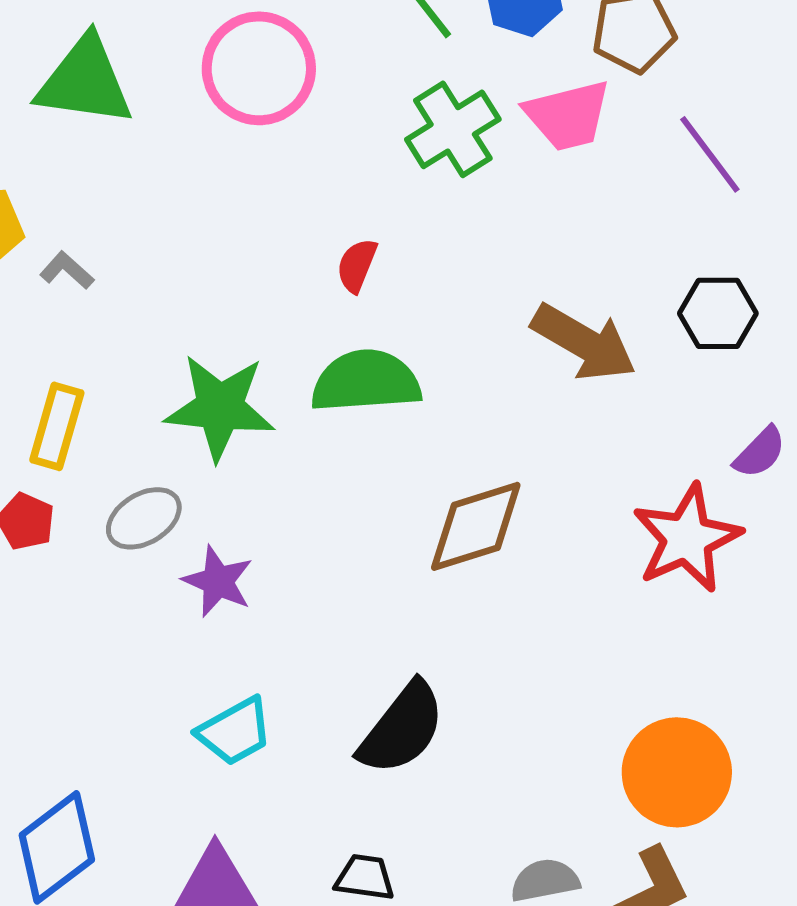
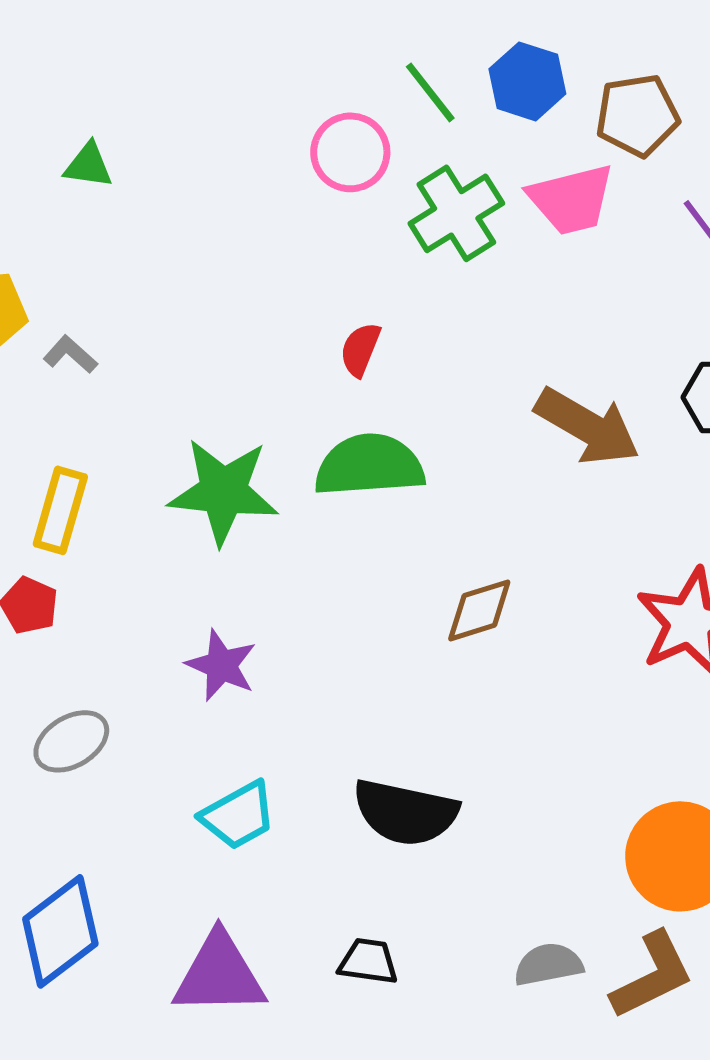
pink circle: (259, 68) -> (350, 152), moved, size x0.7
green triangle: (85, 81) -> (88, 165), size x0.5
gray ellipse: (144, 518) -> (71, 741), moved
brown diamond: (476, 526) -> (479, 610), size x0.7
black semicircle: (402, 728) -> (405, 812), turned 64

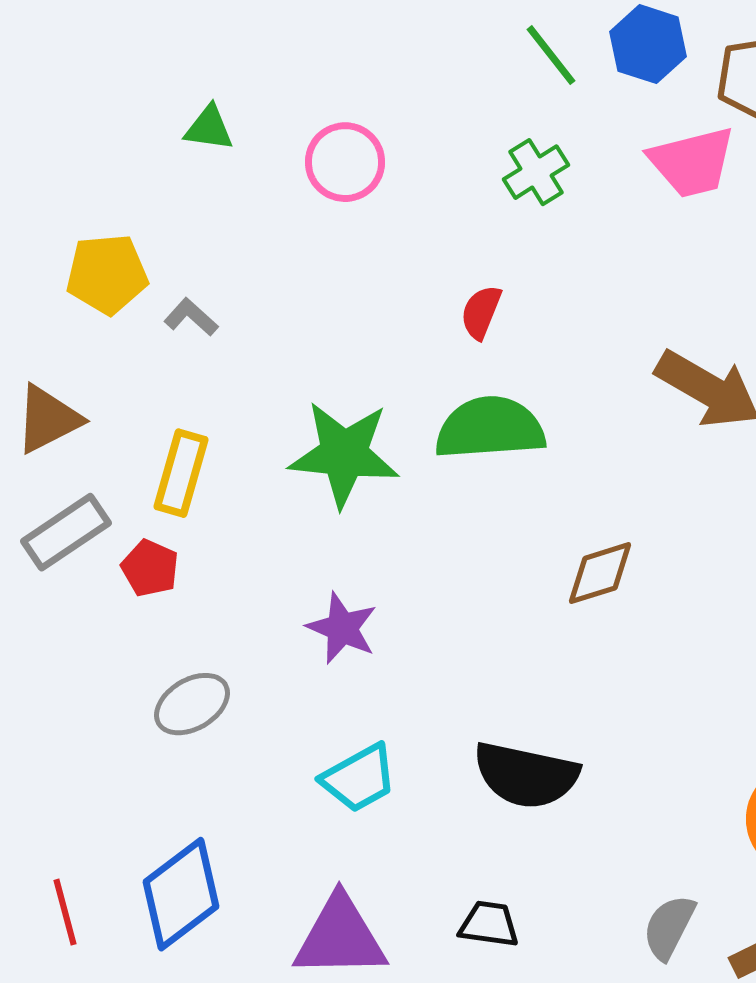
pink circle: (350, 152) -> (345, 162), moved
green cross: (456, 213) -> (536, 172), moved, size x0.7
gray semicircle: (548, 964) -> (669, 927), turned -52

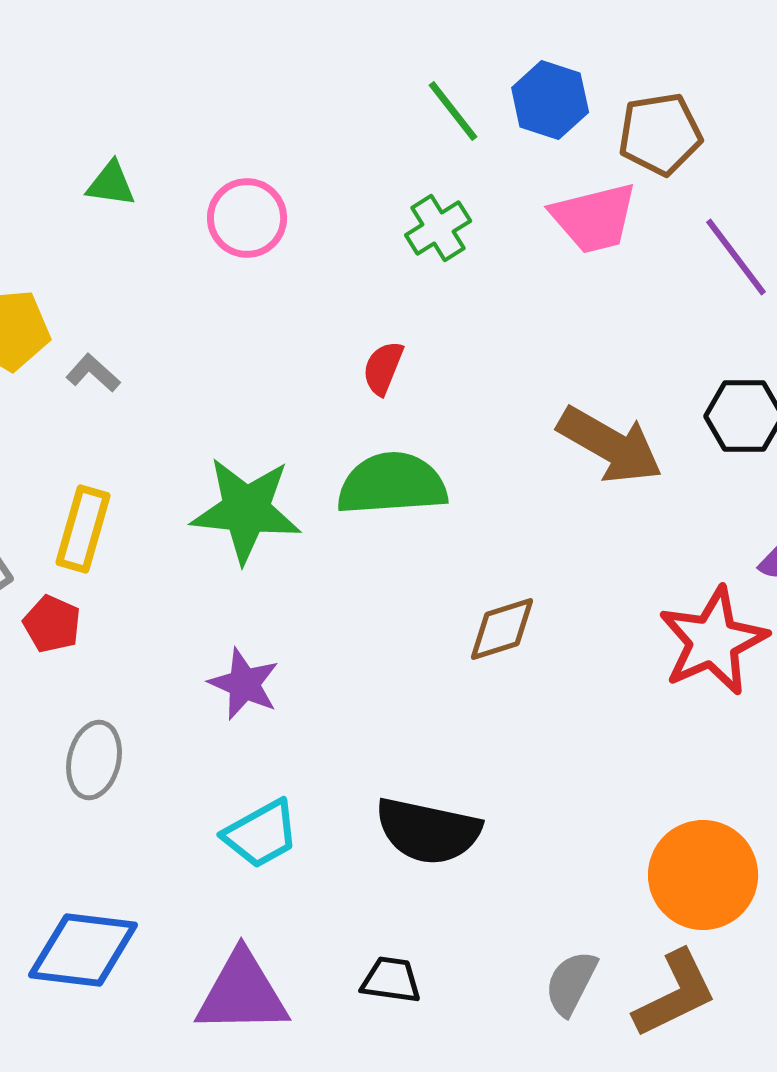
gray ellipse: (192, 704) -> (94, 760), turned -46
blue diamond: (181, 894) -> (83, 950), turned 44

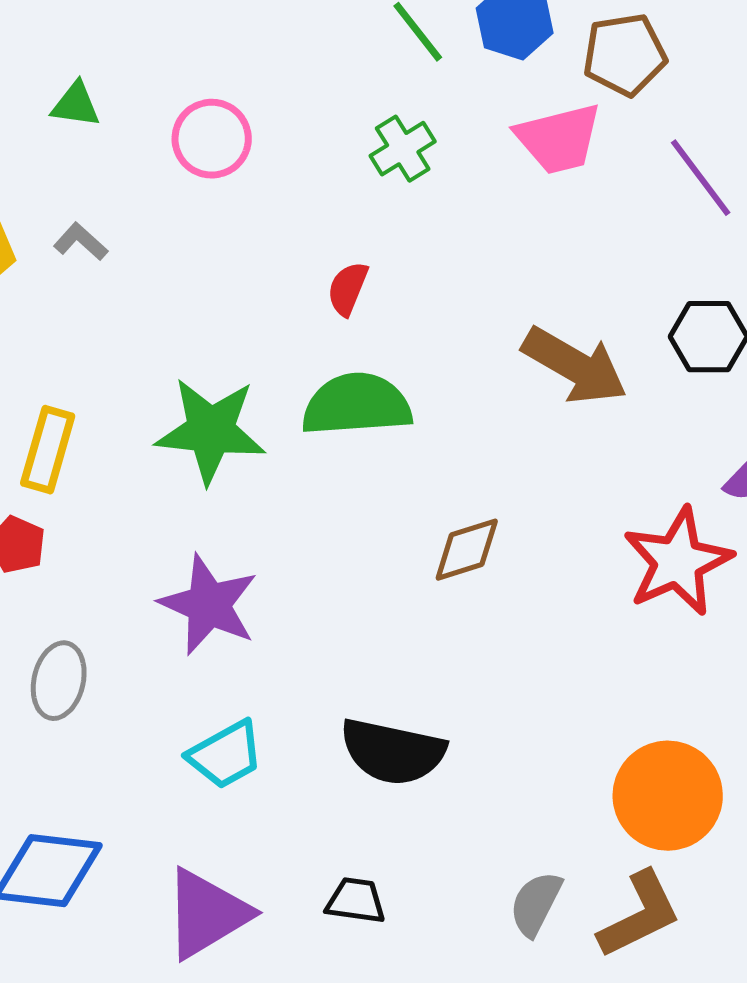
gray L-shape: (93, 373) -> (81, 242), moved
purple star: (244, 684) -> (209, 605), size x1.4
purple triangle: (242, 993) -> (207, 914), turned -30

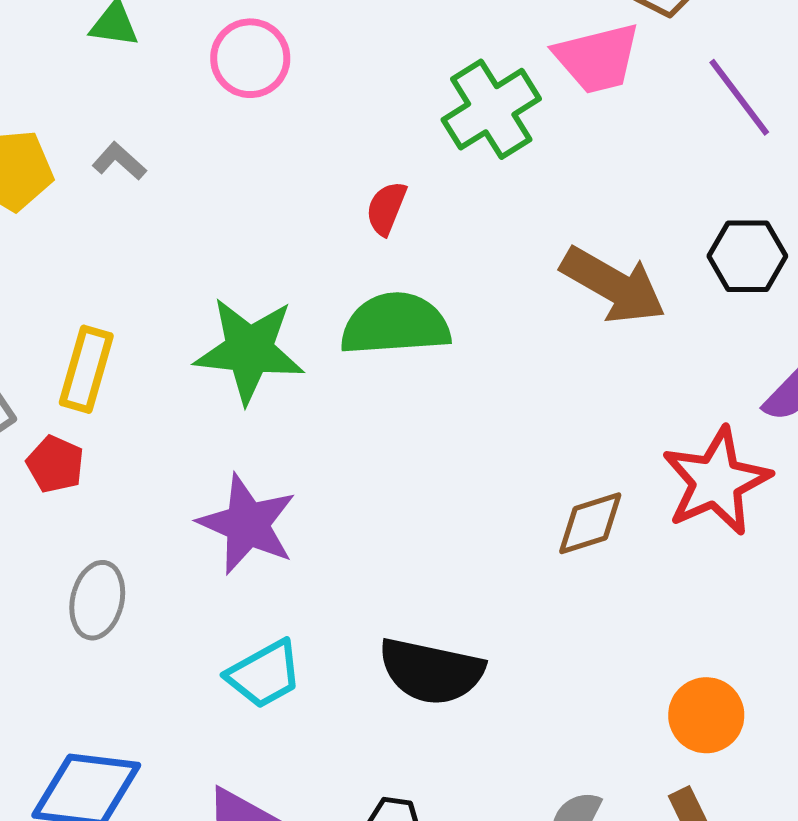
green cross: (403, 149) -> (491, 109), moved, size x1.5
brown diamond: (467, 550) -> (590, 523), moved
orange circle: (668, 796) -> (706, 715), size x0.7

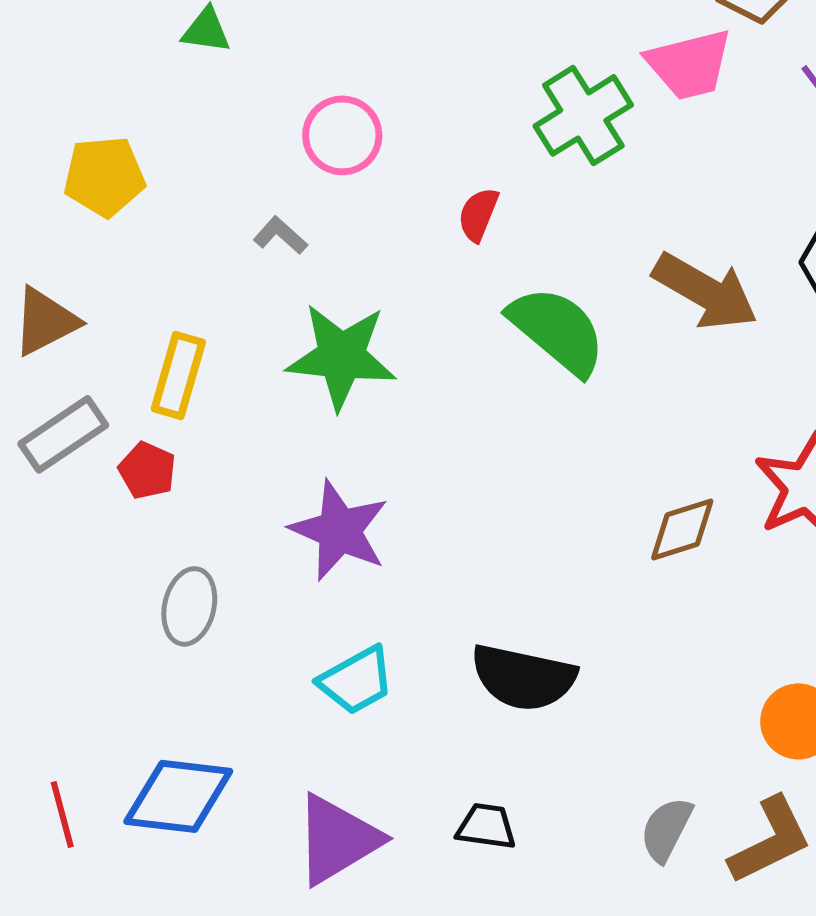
pink circle: (250, 58) -> (342, 135), moved
gray L-shape: (119, 161) -> (280, 235), moved
green semicircle: (395, 324) -> (557, 330), moved, turned 44

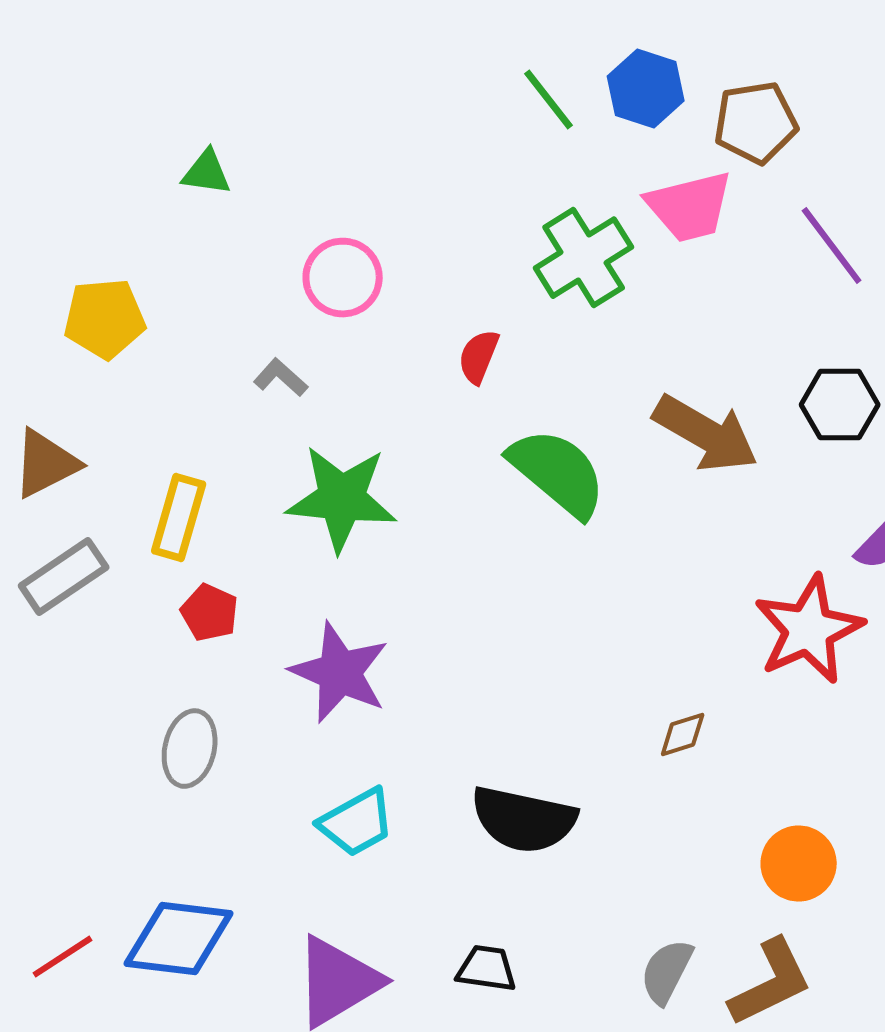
red pentagon: (147, 470) -> (210, 613), moved
brown diamond: (682, 529) -> (683, 735), moved, size x0.7
red line: (62, 814) -> (63, 957), turned 72

